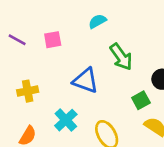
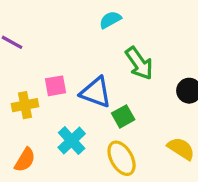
pink square: (53, 40) -> (56, 86), moved
green square: (141, 100) -> (123, 116), moved

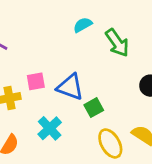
green arrow: (139, 63) -> (117, 43), moved
yellow ellipse: (122, 158) -> (110, 143), moved

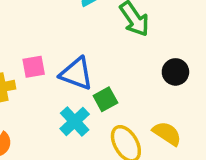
cyan cross: (50, 128) -> (75, 121), moved

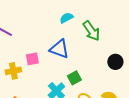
blue triangle: (76, 74) -> (59, 49), moved

